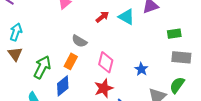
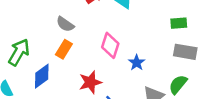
orange rectangle: (71, 61) -> (64, 49), moved
pink diamond: (106, 62) -> (110, 45), moved

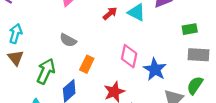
gray semicircle: (65, 24) -> (68, 40), moved
blue star: (137, 63) -> (155, 69), size x1.5

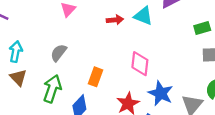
red arrow: (110, 13) -> (115, 20), turned 40
gray semicircle: (68, 40) -> (59, 53), moved, turned 105
blue star: (155, 69) -> (161, 93), moved

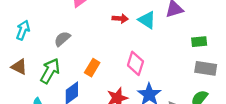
brown triangle: (18, 78) -> (19, 67), moved, turned -30

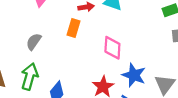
orange rectangle: (92, 68) -> (73, 28), moved

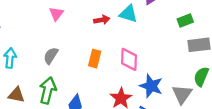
orange rectangle: (73, 28) -> (95, 59), moved

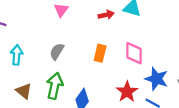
brown triangle: (16, 95) -> (24, 91), turned 30

